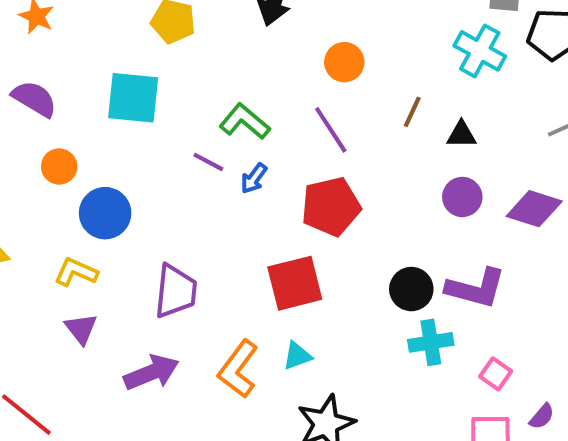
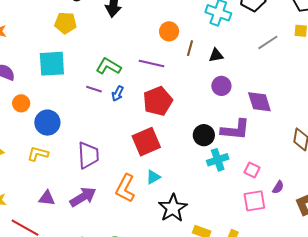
orange circle: (344, 62) -> (169, 31), moved
purple line: (331, 130) -> (152, 64), turned -35
purple diamond: (534, 209) -> (259, 102), moved, turned 64
purple triangle: (81, 329) -> (47, 198), moved, turned -36

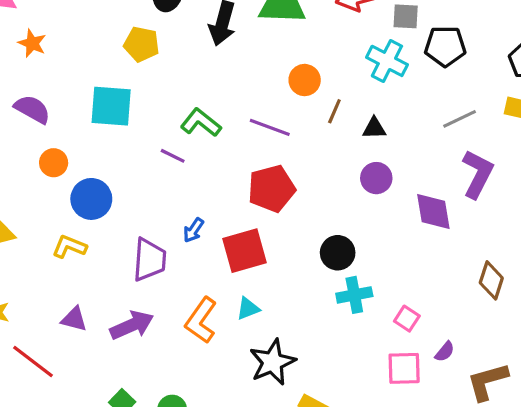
blue arrow: (118, 94) -> (193, 230), moved
purple L-shape: (235, 130) -> (478, 174), moved, turned -76

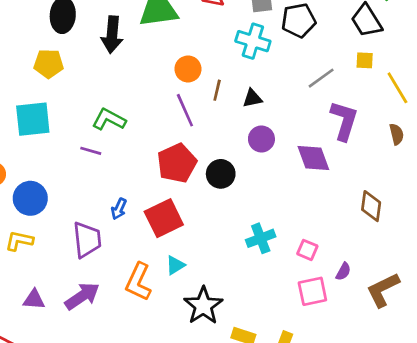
purple line: (270, 127) -> (185, 110), moved, turned 56
black circle: (338, 253) -> (221, 174), moved

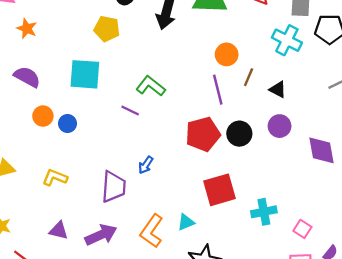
black triangle: (252, 98) -> (278, 89), turned 30
black circle: (221, 174) -> (239, 134), moved
blue circle: (30, 198) -> (68, 124), moved, size x0.6
red square: (164, 218) -> (220, 190), moved

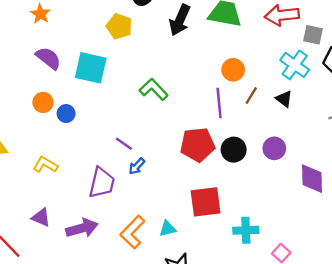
purple semicircle: (27, 77) -> (48, 58), moved
black triangle: (278, 89) -> (284, 99), moved
purple line: (130, 110) -> (124, 144), moved

